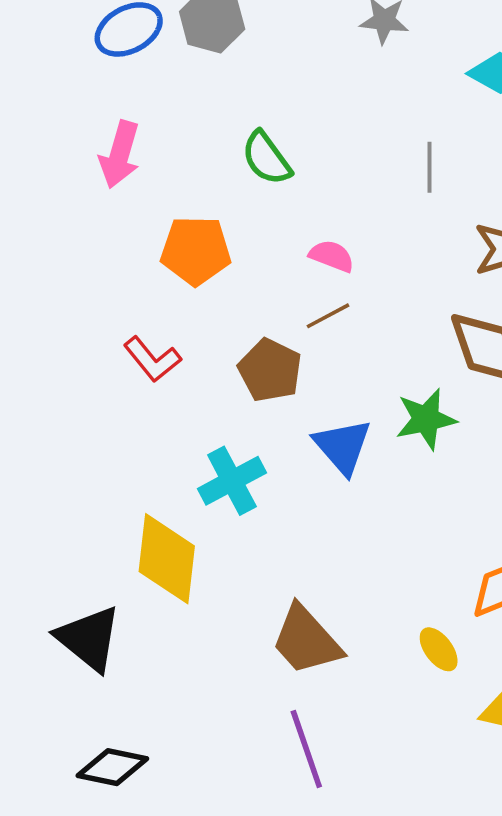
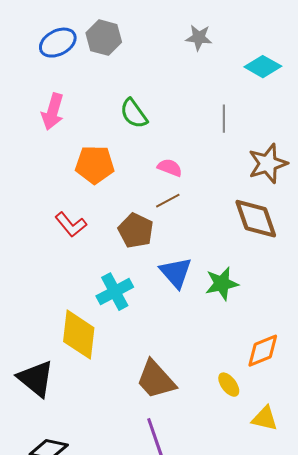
green star: (426, 419) -> (222, 284), moved

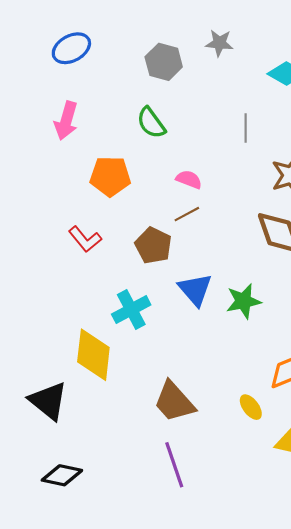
gray hexagon: (104, 38) -> (164, 62), moved

